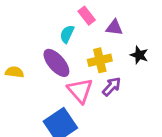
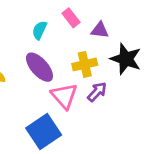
cyan semicircle: (67, 34) -> (39, 30), moved
black star: (139, 55) -> (126, 59), size x1.6

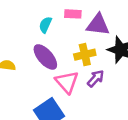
pink rectangle: (71, 18) -> (73, 14), turned -49
purple triangle: (100, 30) -> (98, 25), size x1.5

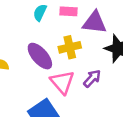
cyan semicircle: (45, 25) -> (40, 13), moved
yellow cross: (85, 55) -> (70, 47), moved

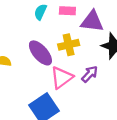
pink triangle: (62, 82) -> (62, 78), turned 35

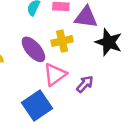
purple arrow: (90, 74) -> (85, 84), moved

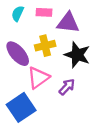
black star: (109, 42) -> (77, 55), moved

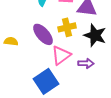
purple arrow: (67, 87) -> (86, 63), turned 49

